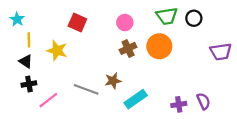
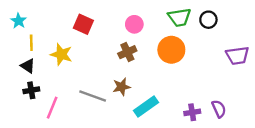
brown cross: (128, 48) -> (127, 52), moved
pink line: (48, 100) -> (52, 108), turned -30

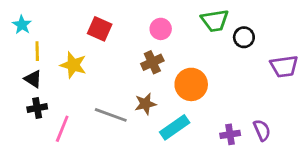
black circle: (208, 20) -> (244, 37), moved
orange circle: (171, 50) -> (191, 84), moved

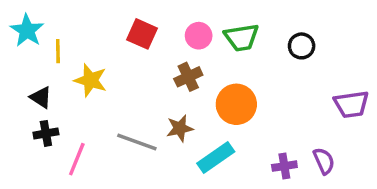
green trapezoid: (215, 21) -> (241, 37), moved
cyan star: (22, 25) -> (27, 31), size x1.4
red square: (100, 29) -> (142, 34), moved
yellow line: (37, 51) -> (58, 51), moved
purple trapezoid: (284, 66) -> (351, 104), moved

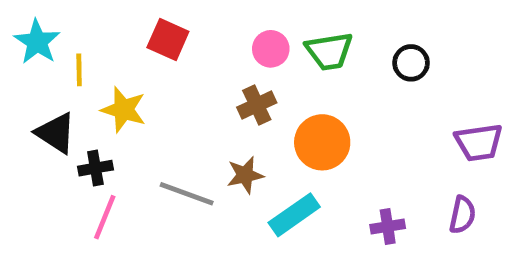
red square: (142, 34) -> (168, 40), moved
black triangle: (41, 97) -> (56, 133), size x1.4
black cross: (46, 133) -> (95, 168), moved
purple semicircle: (324, 161) -> (462, 215), moved, turned 36

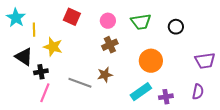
pink circle: (271, 49) -> (108, 21), moved
orange circle: (322, 142) -> (151, 61), moved
cyan rectangle: (294, 215) -> (141, 92), moved

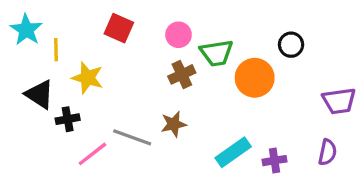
green trapezoid: (141, 22) -> (217, 53), moved
orange circle: (151, 61) -> (255, 78), moved
pink line: (45, 93) -> (92, 154), moved, turned 30

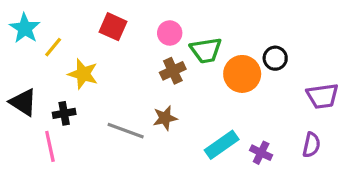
black circle: (291, 45) -> (275, 58), moved
yellow line: (56, 50) -> (53, 47), turned 40
black triangle: (39, 94) -> (23, 102), moved
pink line: (92, 154) -> (50, 146), moved, turned -64
purple cross: (274, 161) -> (261, 153), turned 35

